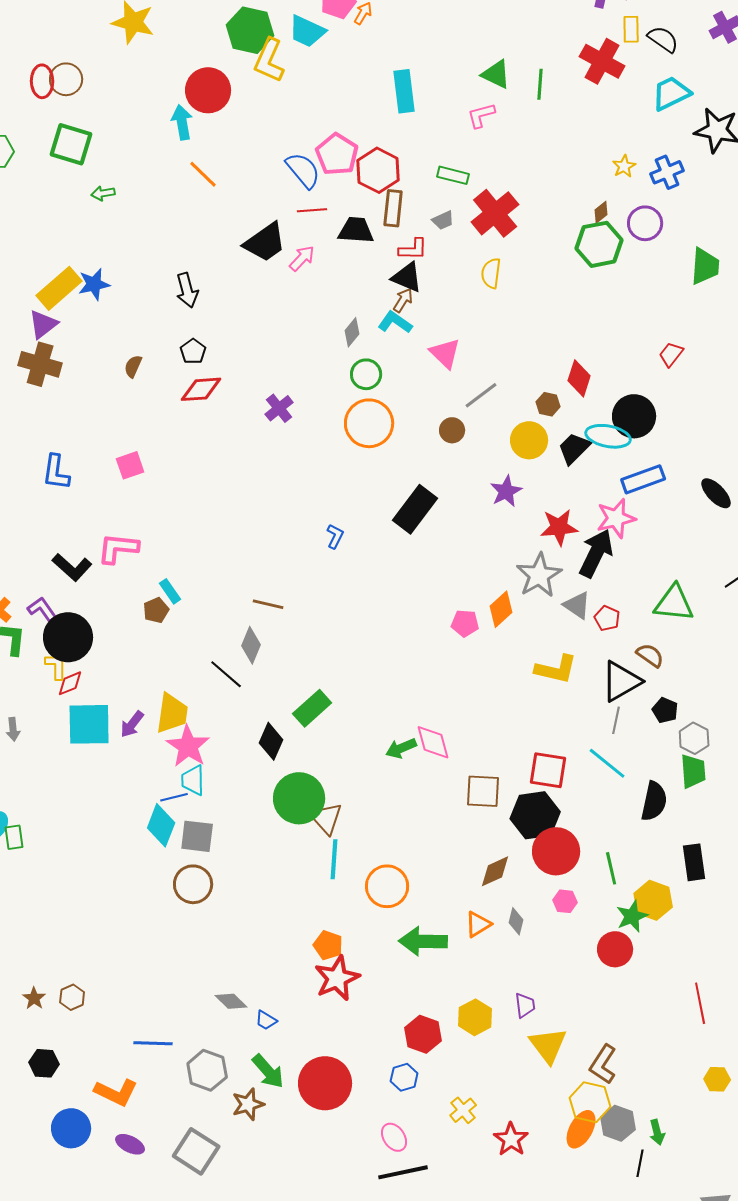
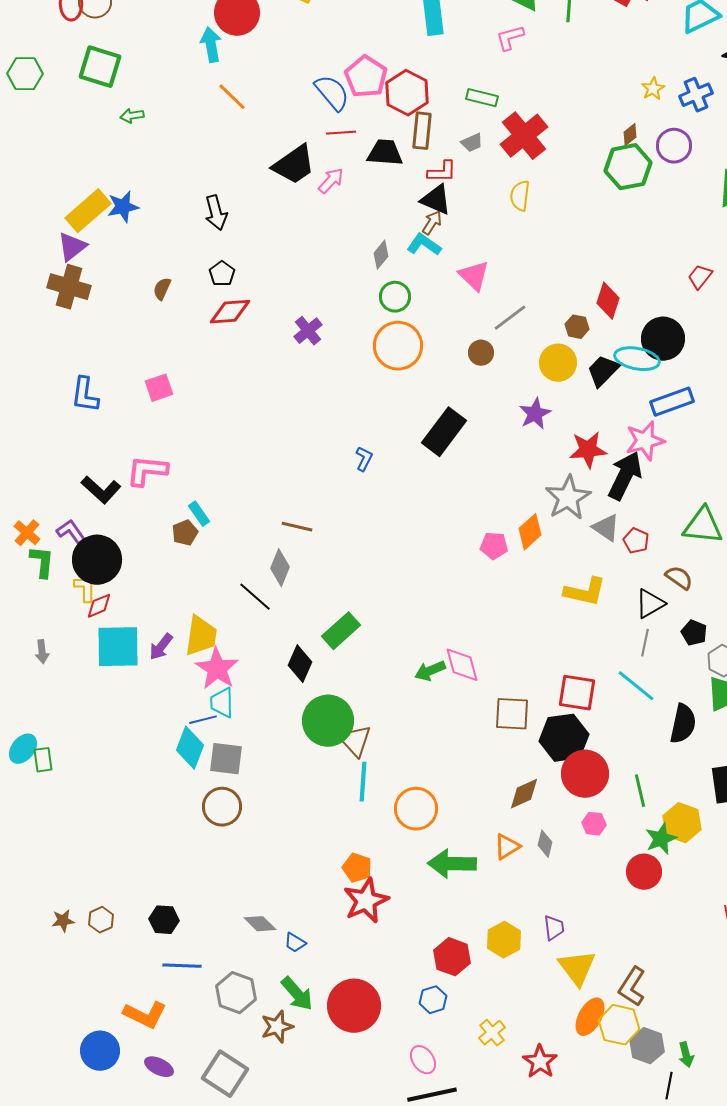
black triangle: (621, 681) -> (650, 604), size x0.7
brown star: (34, 998) -> (63, 921), turned 30
black hexagon: (44, 1063) -> (164, 920), moved
orange ellipse: (581, 1129) -> (590, 1017), moved

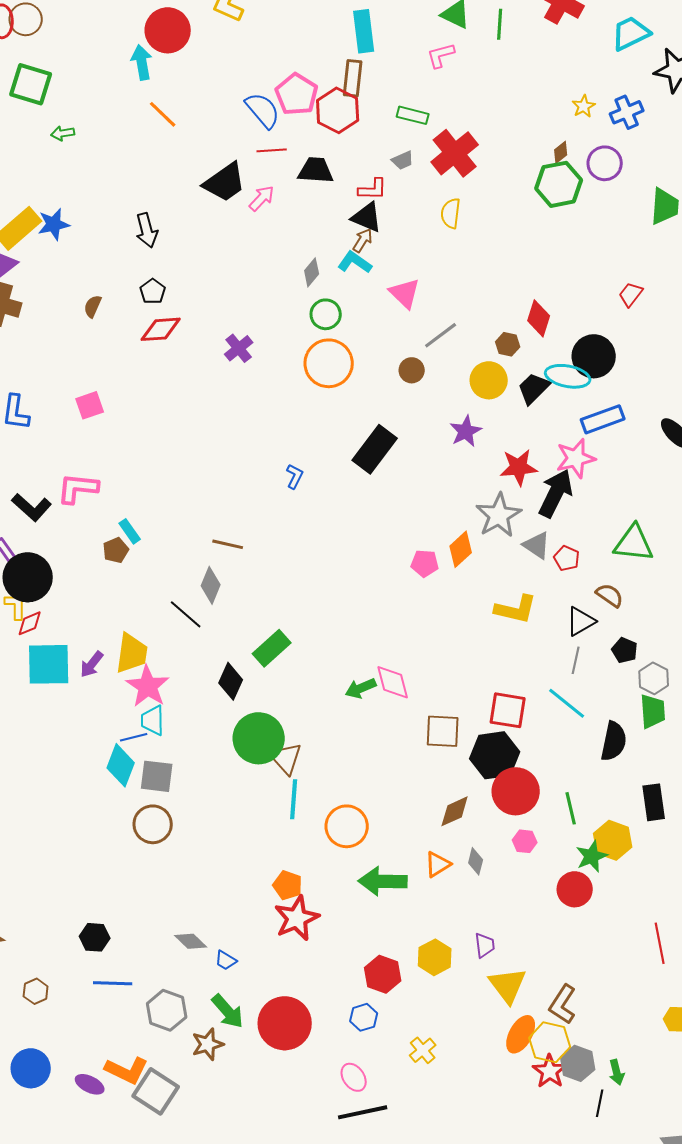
brown rectangle: (422, 131) -> (353, 78), moved
brown hexagon: (101, 920) -> (36, 991), moved
orange L-shape: (145, 1015) -> (127, 1070), moved
red star: (540, 1062) -> (550, 1071), moved

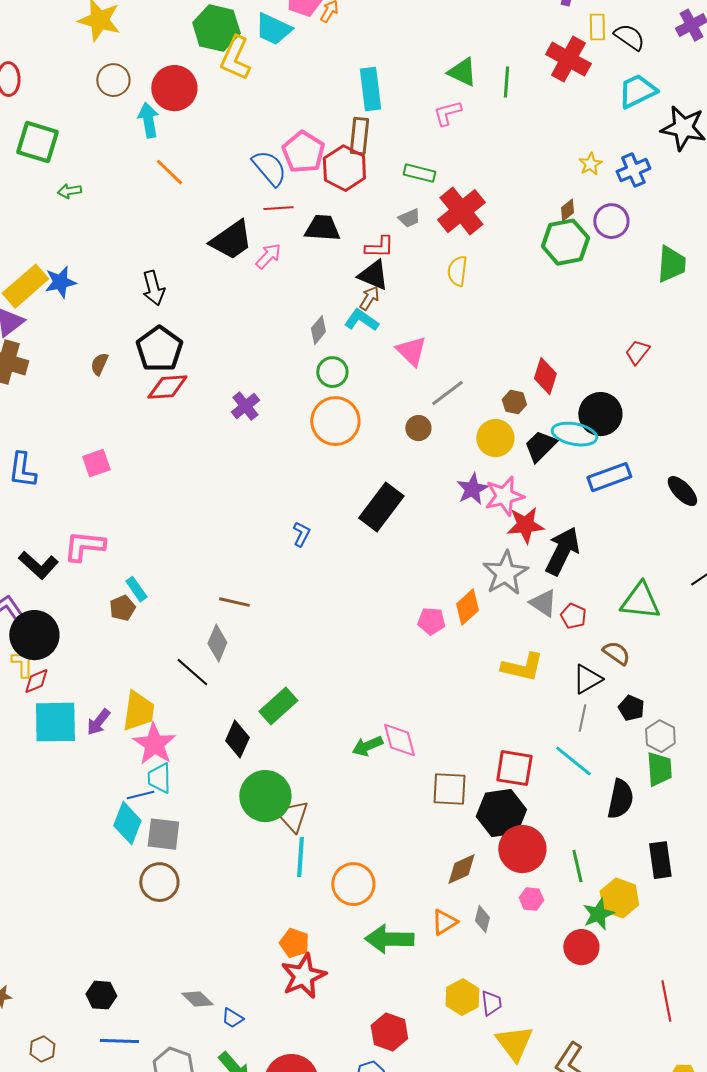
brown circle: (26, 19) -> (113, 80), moved
black pentagon: (153, 291) -> (159, 349), size x1.8
pink star: (576, 458) -> (504, 496), moved
yellow hexagon: (435, 957) -> (462, 997), moved

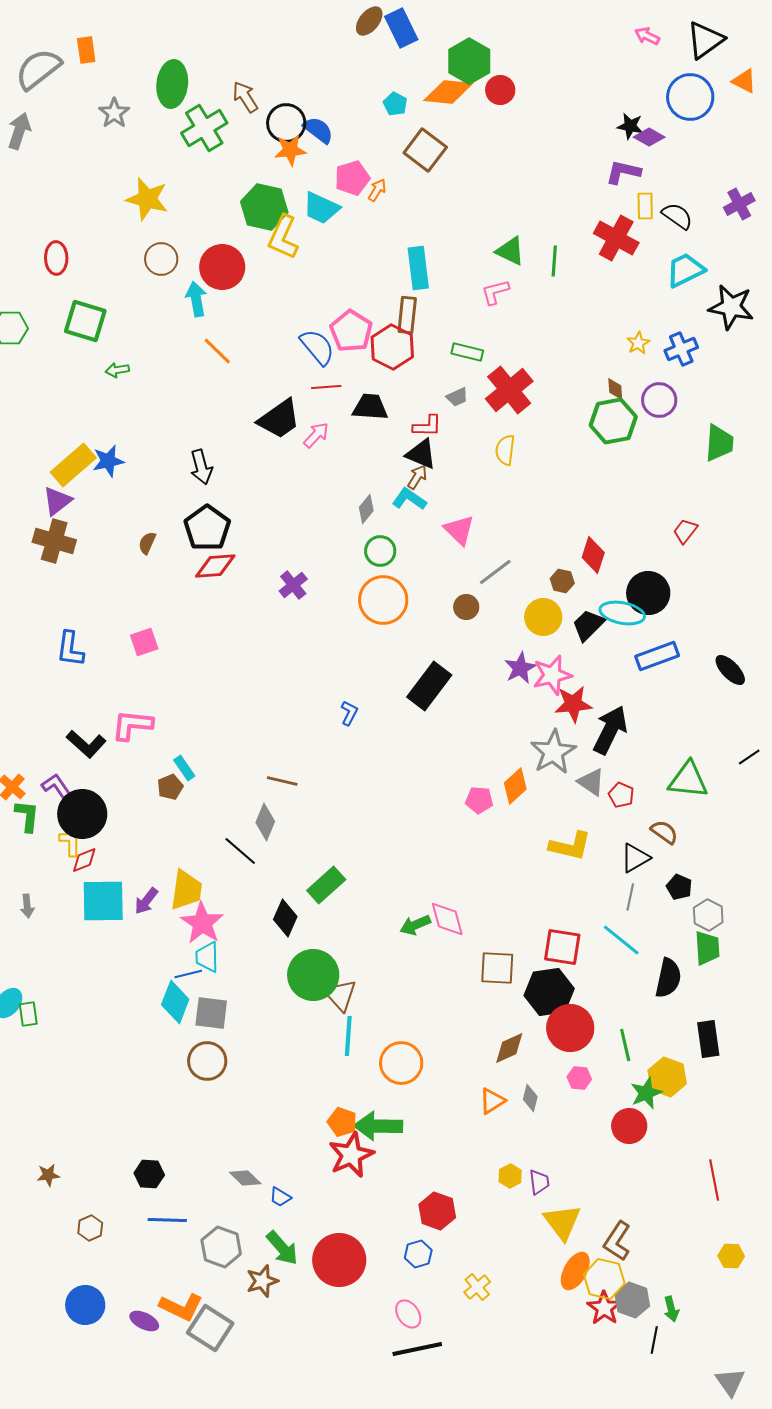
brown diamond: (567, 210) -> (615, 389), turned -55
green arrow: (389, 939) -> (378, 1126), moved
yellow hexagon: (462, 997) -> (510, 1176), size x0.7

